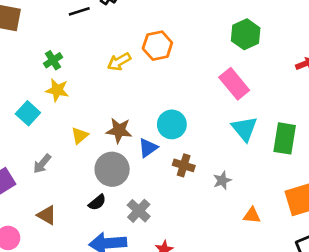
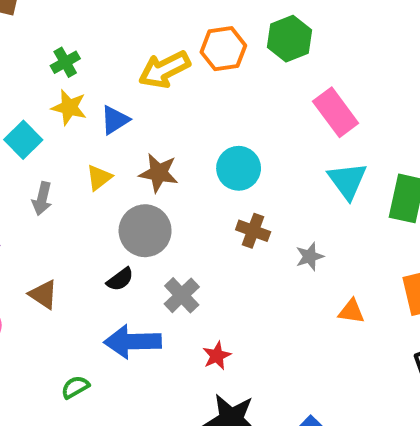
green hexagon: (246, 34) -> (290, 39), moved
yellow arrow: (119, 62) -> (164, 70), size x1.4
blue triangle: (148, 148) -> (115, 120), moved
gray arrow: (42, 164) -> (42, 199), moved, turned -30

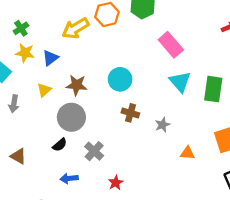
blue arrow: (133, 342) -> (69, 178), size x0.6

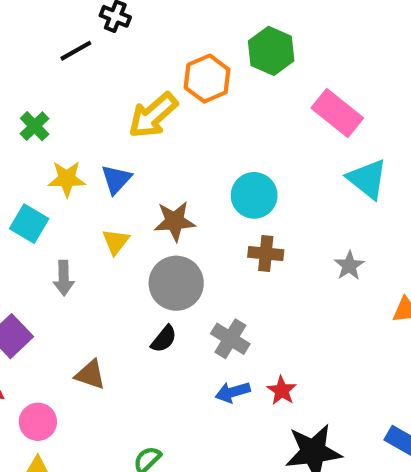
green cross: (21, 28) -> (35, 126), moved
brown cross: (130, 113) -> (266, 254), moved
blue arrow: (69, 178) -> (233, 392), moved

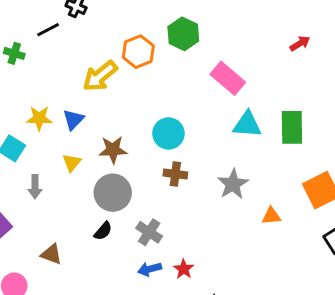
green cross: (35, 126) -> (14, 53), moved, turned -30
cyan triangle: (367, 179) -> (247, 124), turned -36
gray star: (349, 266) -> (233, 184), size x1.5

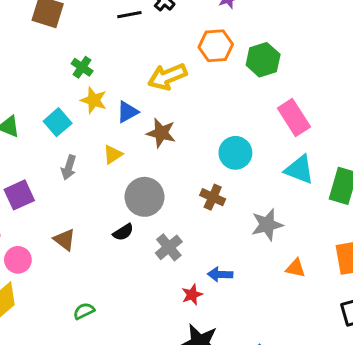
orange hexagon: (138, 52) -> (216, 46), moved
green cross: (14, 53) -> (82, 67), moved
cyan circle: (168, 133) -> (235, 153), moved
brown star: (113, 150) -> (161, 133), moved
blue arrow: (150, 269) -> (220, 274), moved

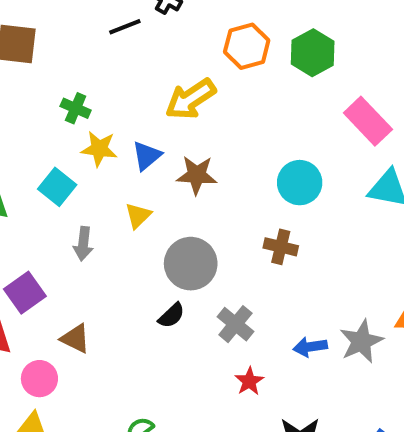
gray star: (267, 225) -> (361, 341), moved
brown triangle: (65, 240) -> (75, 339), moved
red star: (192, 295) -> (249, 381), moved

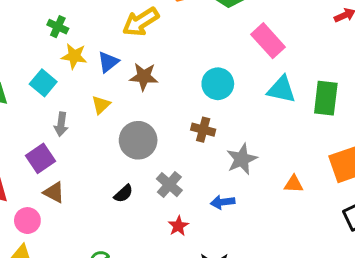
purple square: (25, 293) -> (41, 158), moved
black semicircle: (171, 315) -> (123, 194), moved
gray star: (361, 341) -> (242, 159), moved

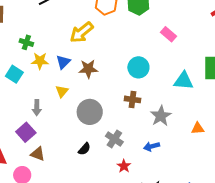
pink rectangle: (268, 41) -> (168, 34), size x0.7
cyan square: (43, 83) -> (14, 74), moved
cyan triangle: (281, 89) -> (184, 81), moved

